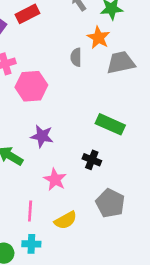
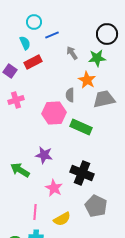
pink hexagon: (31, 86) -> (54, 113), moved
green rectangle: (110, 124) -> (81, 127), moved
black cross: (92, 160) -> (82, 173), size x1.6

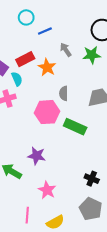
cyan semicircle: (25, 43) -> (17, 79), moved
orange star: (87, 80) -> (47, 67), moved
black cross: (82, 173) -> (92, 179), moved, size x0.6

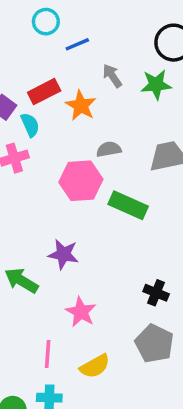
gray semicircle: (64, 93) -> (109, 149), turned 80

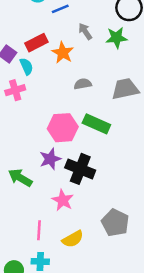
pink hexagon: (81, 181) -> (63, 128), moved
purple star: (63, 254) -> (50, 159), turned -30
black cross: (156, 293) -> (80, 169), moved, size x1.6

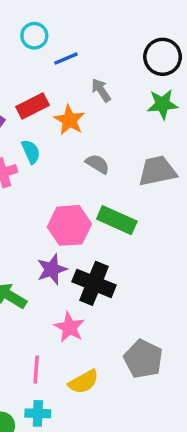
green star: (116, 38) -> (163, 104), moved
cyan semicircle: (26, 66) -> (31, 152), moved
gray semicircle: (83, 84) -> (98, 164), turned 42

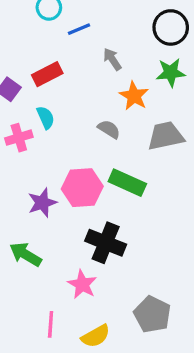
orange star: (69, 120) -> (134, 96), moved
purple star: (52, 269) -> (42, 203), moved

